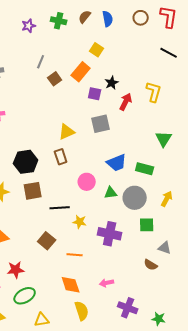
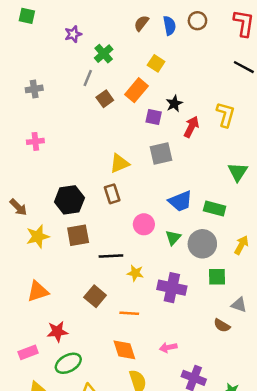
brown circle: (141, 18) -> (197, 21), moved
green cross: (59, 21) -> (104, 54), moved, turned 35
green triangle: (111, 193) -> (173, 238), turned -40

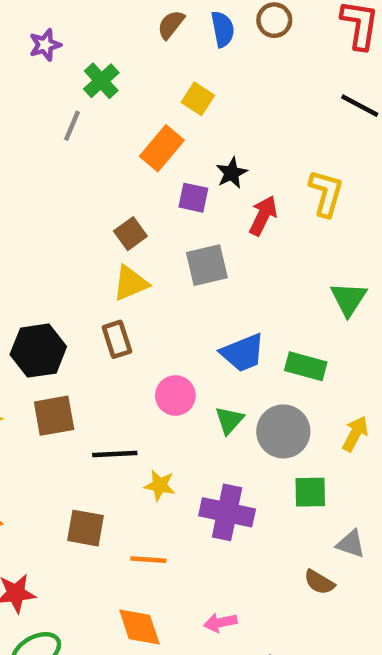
brown square: (105, 99) -> (130, 234), moved
brown square: (95, 296) -> (85, 528), turned -30

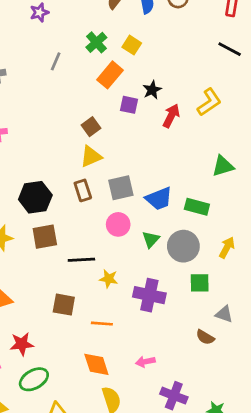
green cross: (101, 81) -> (96, 42), moved
yellow L-shape: (326, 193) -> (209, 102), turned 40
gray square: (207, 265) -> (121, 188), moved
green triangle: (348, 299) -> (223, 166), turned 40

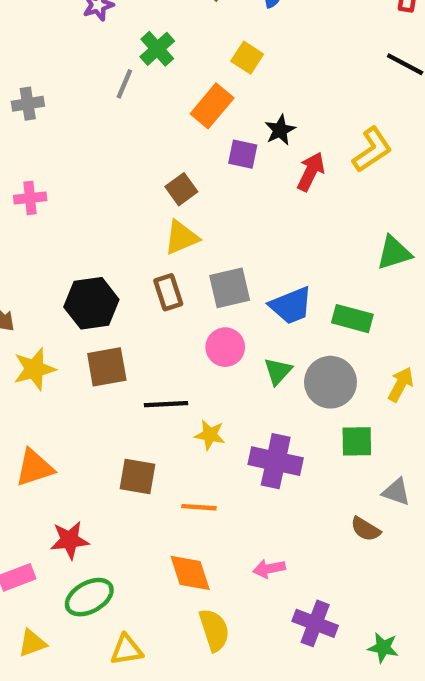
green cross: (96, 42) -> (157, 49), moved

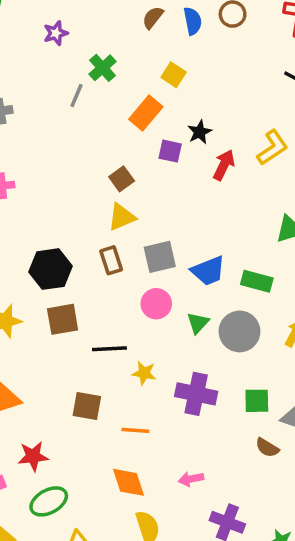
green square: (357, 441) -> (257, 401), moved

